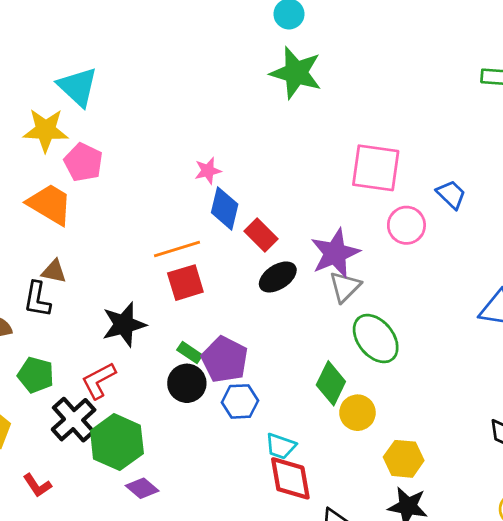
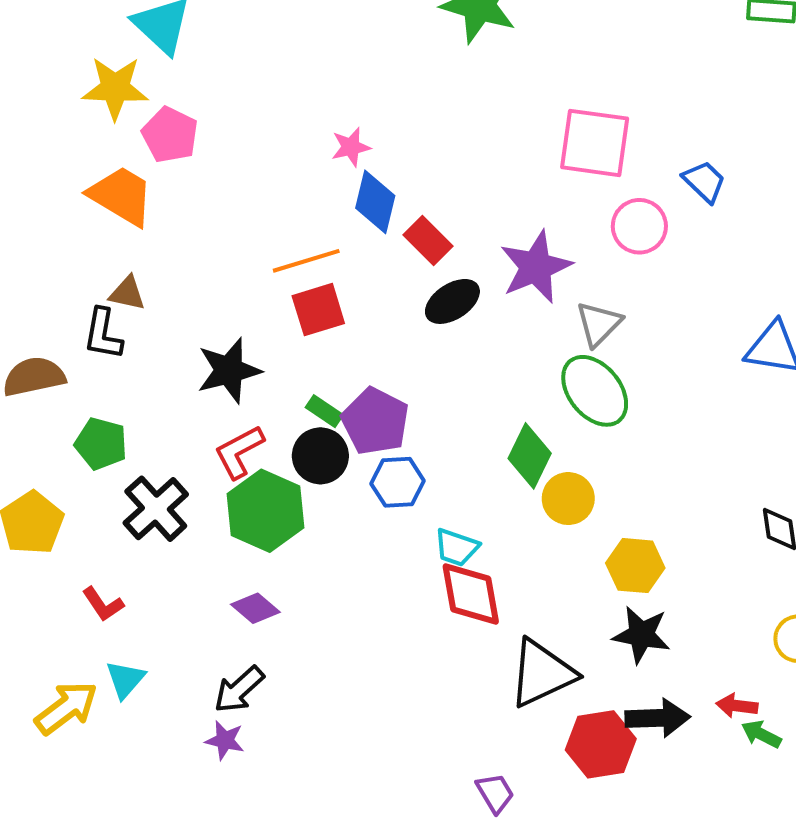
gray triangle: (345, 287) -> (599, 324), moved
red L-shape: (99, 380) -> (239, 452), moved
green hexagon: (117, 442) -> (266, 511), moved

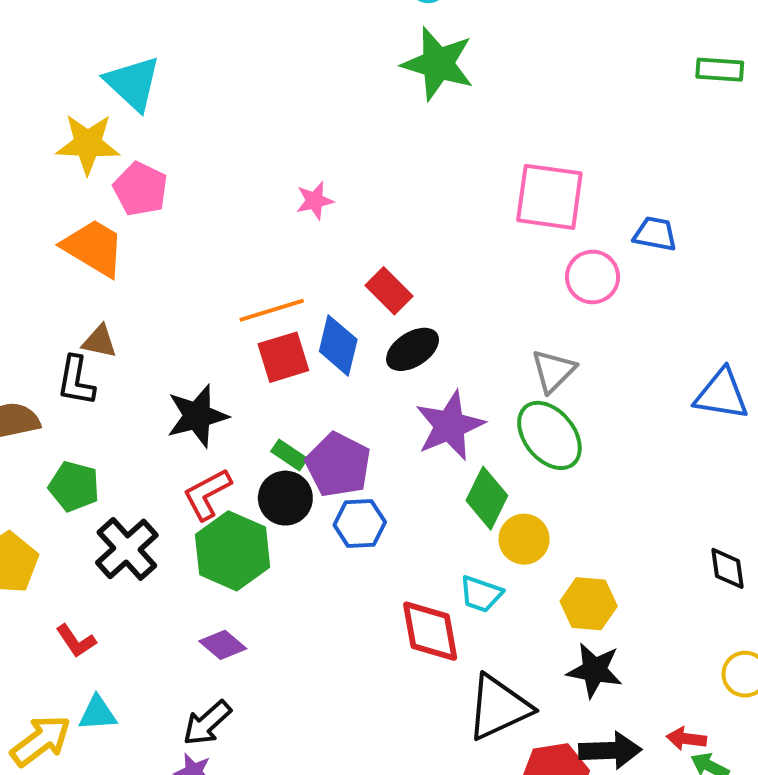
blue trapezoid: (704, 182) -> (655, 234), turned -33
blue diamond: (375, 202) -> (338, 345), moved
purple star: (536, 267) -> (450, 426), moved
cyan trapezoid: (456, 547) -> (481, 594), moved
cyan triangle: (125, 679) -> (98, 713), turned 45

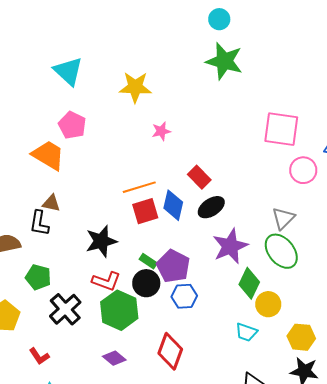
yellow star: (88, 144) -> (135, 87), moved
red L-shape: (207, 494) -> (106, 281), turned -132
red diamond: (430, 631) -> (170, 351), moved, turned 30

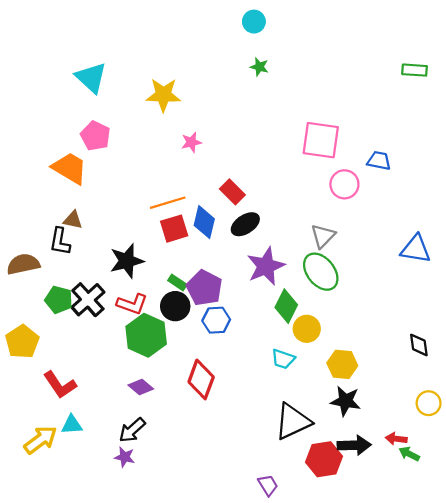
green star: (224, 61) -> (259, 67), size x0.5
black cross: (65, 309) -> (88, 300), moved
red L-shape: (39, 356) -> (60, 385), size x1.5

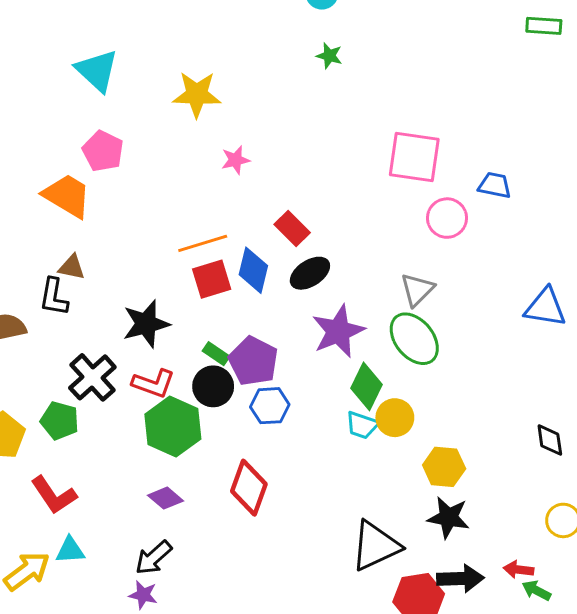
green rectangle: (415, 70) -> (544, 26), moved
green pentagon: (59, 300) -> (60, 421), moved
cyan trapezoid: (283, 359) -> (362, 425), moved

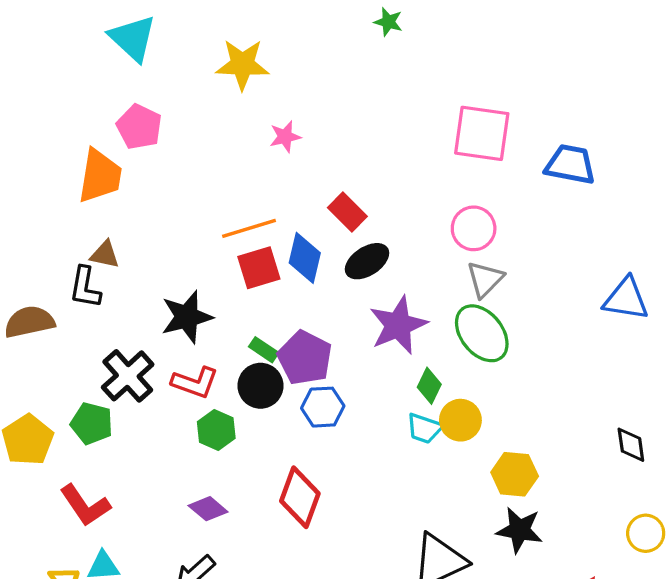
blue trapezoid: (495, 185) -> (570, 164), size x1.4
orange trapezoid: (67, 196) -> (100, 176), turned 68
pink circle: (447, 218) -> (474, 228), moved
green diamond: (367, 386) -> (429, 386), size x0.7
green hexagon: (173, 427) -> (216, 430), size x0.6

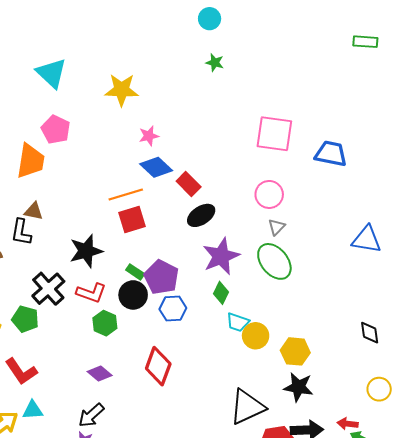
blue diamond: (305, 258) -> (156, 167), moved, turned -60
gray triangle: (485, 279) -> (276, 227), size x0.7
green diamond: (429, 386) -> (221, 293), moved
yellow circle: (460, 420) -> (256, 336), moved

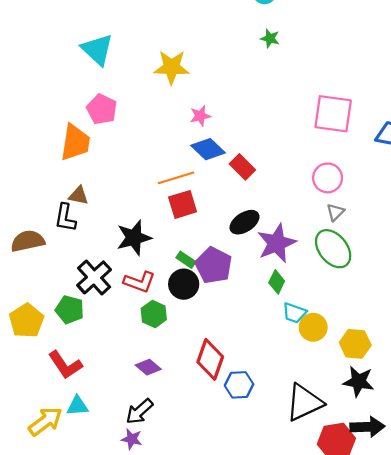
black ellipse: (201, 215) -> (245, 222), moved
blue hexagon: (173, 309) -> (239, 385), moved

